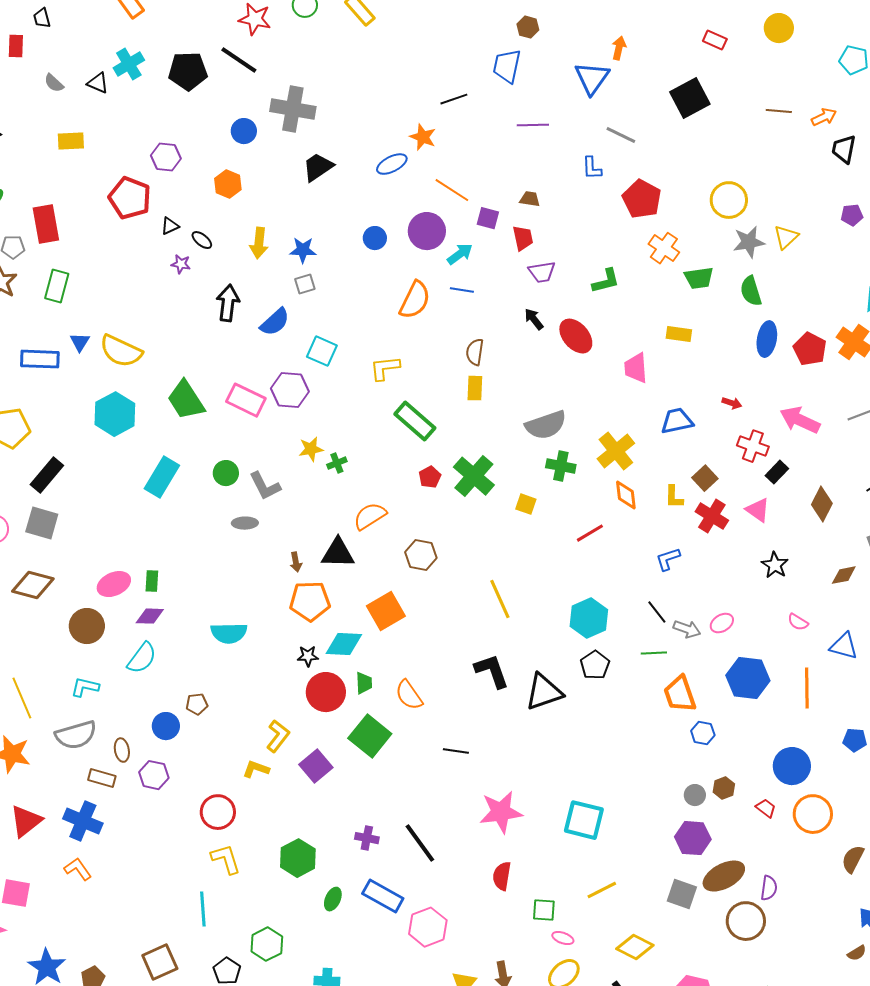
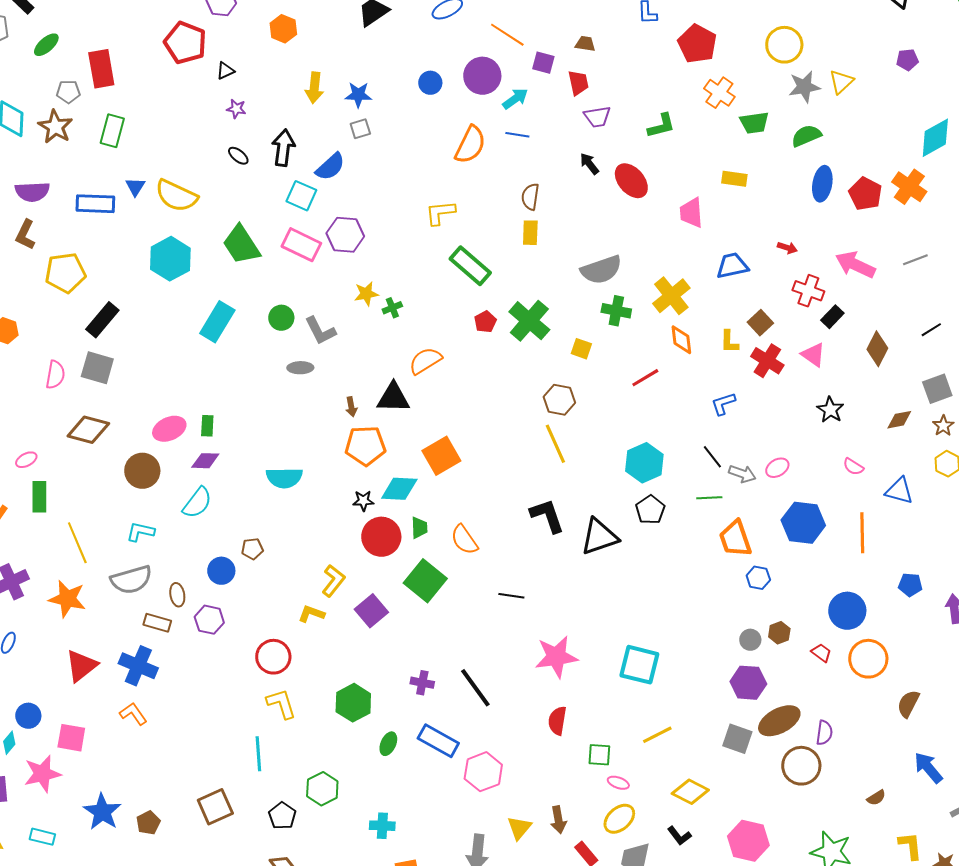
black ellipse: (202, 240) -> (238, 156), moved
green semicircle: (751, 291) -> (806, 136), turned 84
cyan square: (322, 351) -> (301, 196), moved
brown hexagon: (421, 555) -> (559, 400), moved
brown semicircle: (857, 953) -> (876, 798), moved

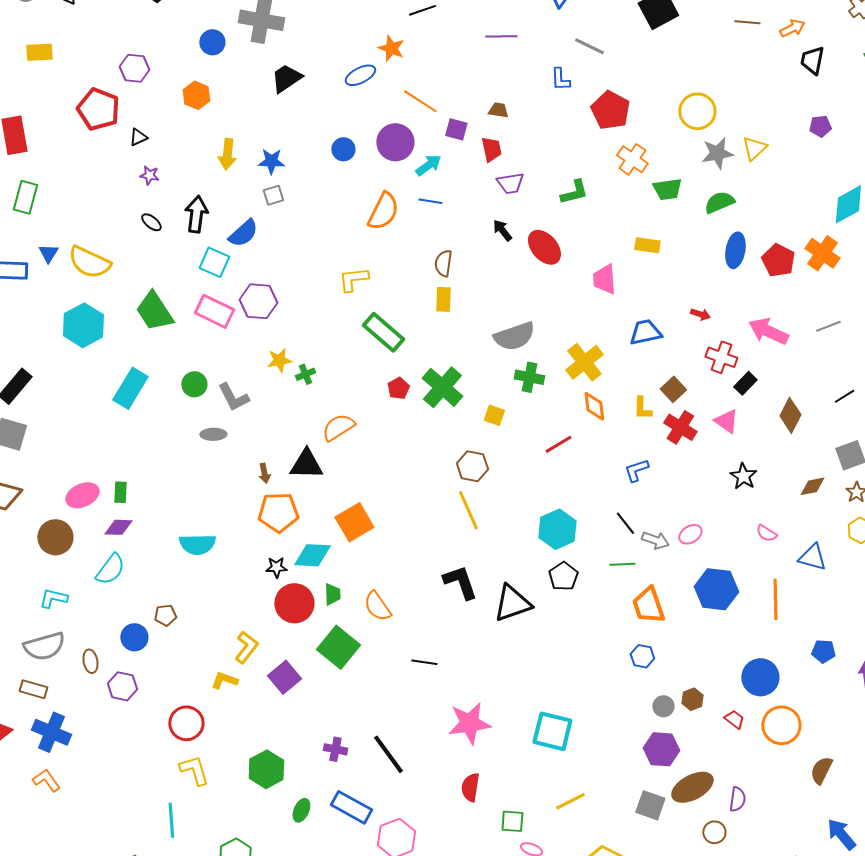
blue hexagon: (758, 578) -> (642, 656), moved
brown rectangle: (157, 623) -> (33, 689), moved
brown circle: (801, 766) -> (714, 832), size x0.6

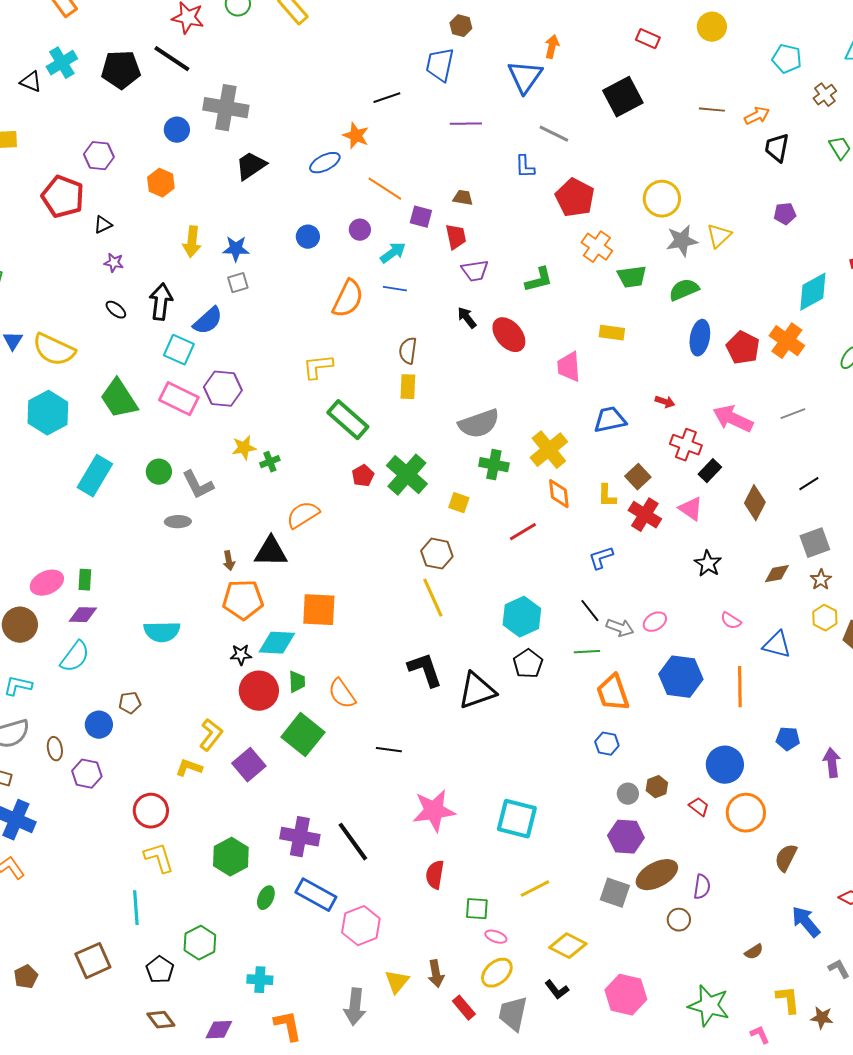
purple circle: (395, 142) -> (360, 230), size x0.6
orange square: (354, 522) -> (319, 610), turned 33
purple cross: (335, 749) -> (300, 837), size x1.6

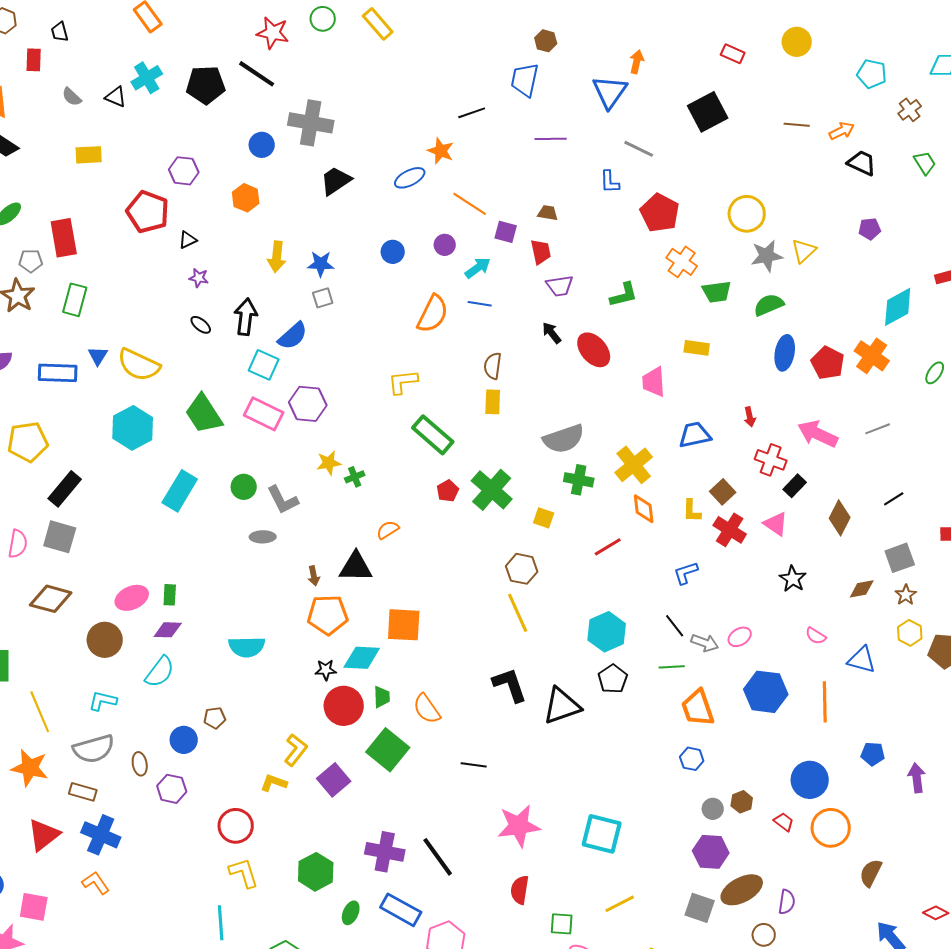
black trapezoid: (777, 148) -> (862, 163), turned 104
red arrow: (665, 402) -> (750, 417), turned 60
orange semicircle: (303, 515) -> (388, 530), size x0.7

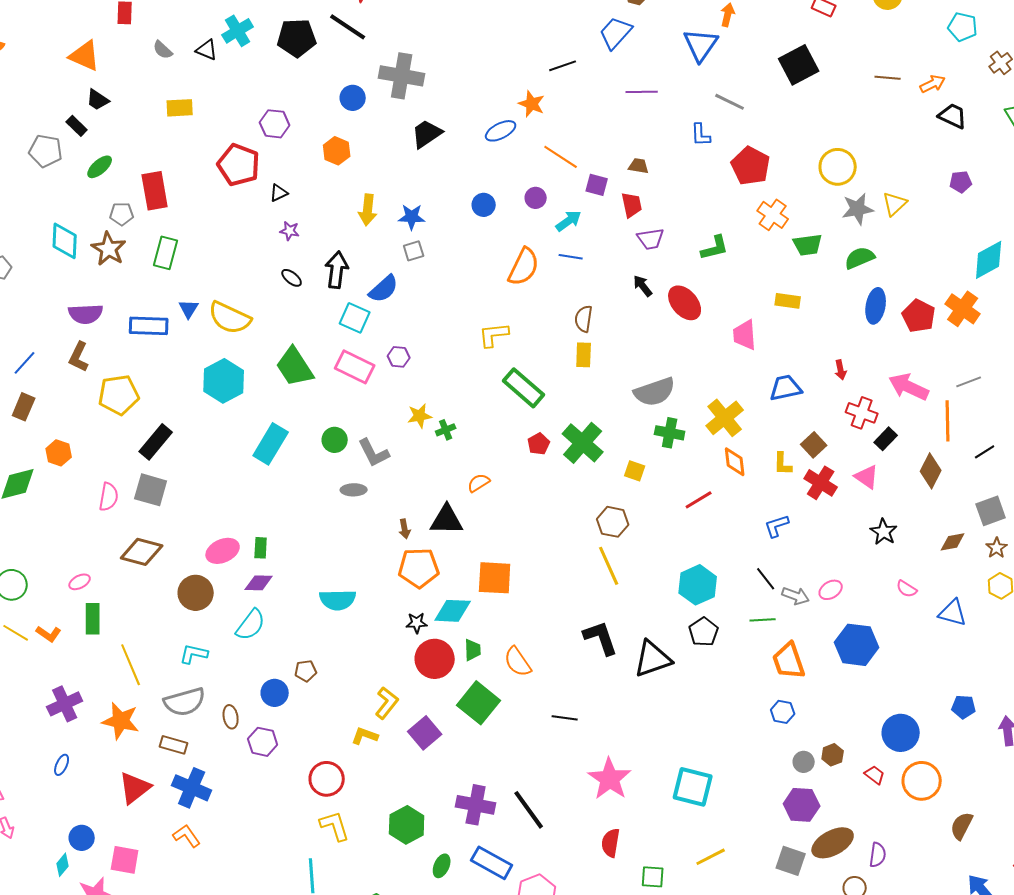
blue trapezoid: (525, 80) -> (616, 33), turned 30
purple hexagon: (308, 404) -> (399, 357), size x0.6
orange line: (825, 702) -> (948, 421), moved
pink star: (519, 826) -> (610, 779), turned -30

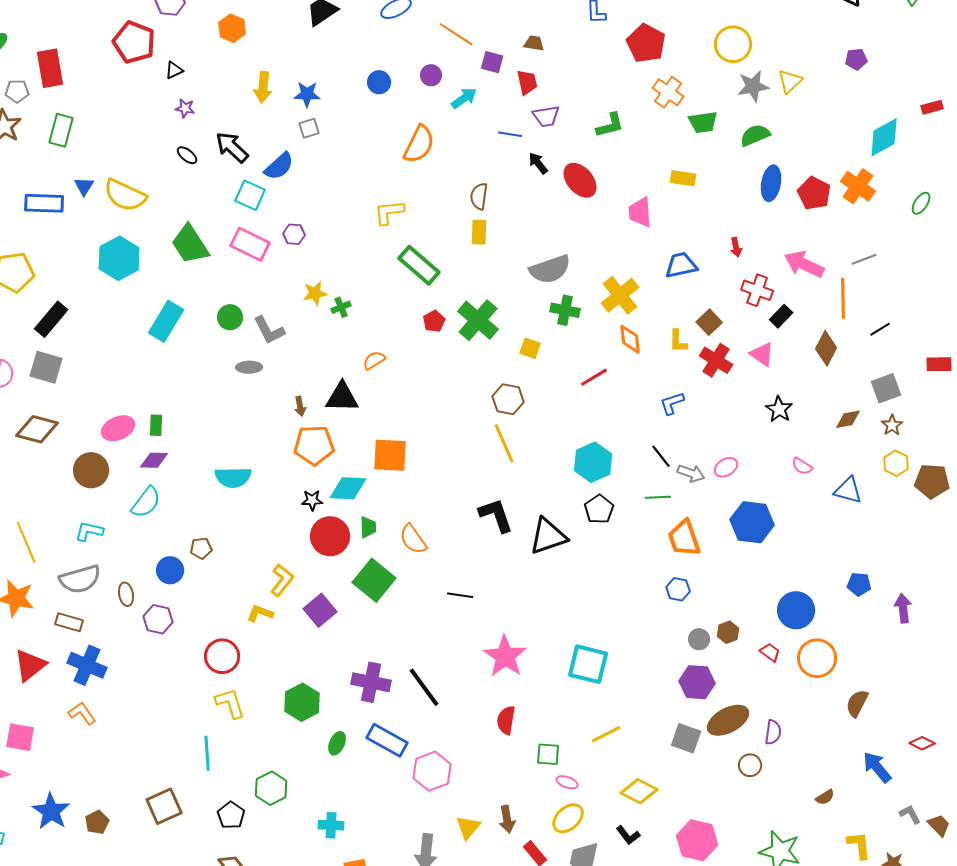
blue line: (571, 257) -> (510, 134), moved
black arrow: (337, 270) -> (232, 147), turned -54

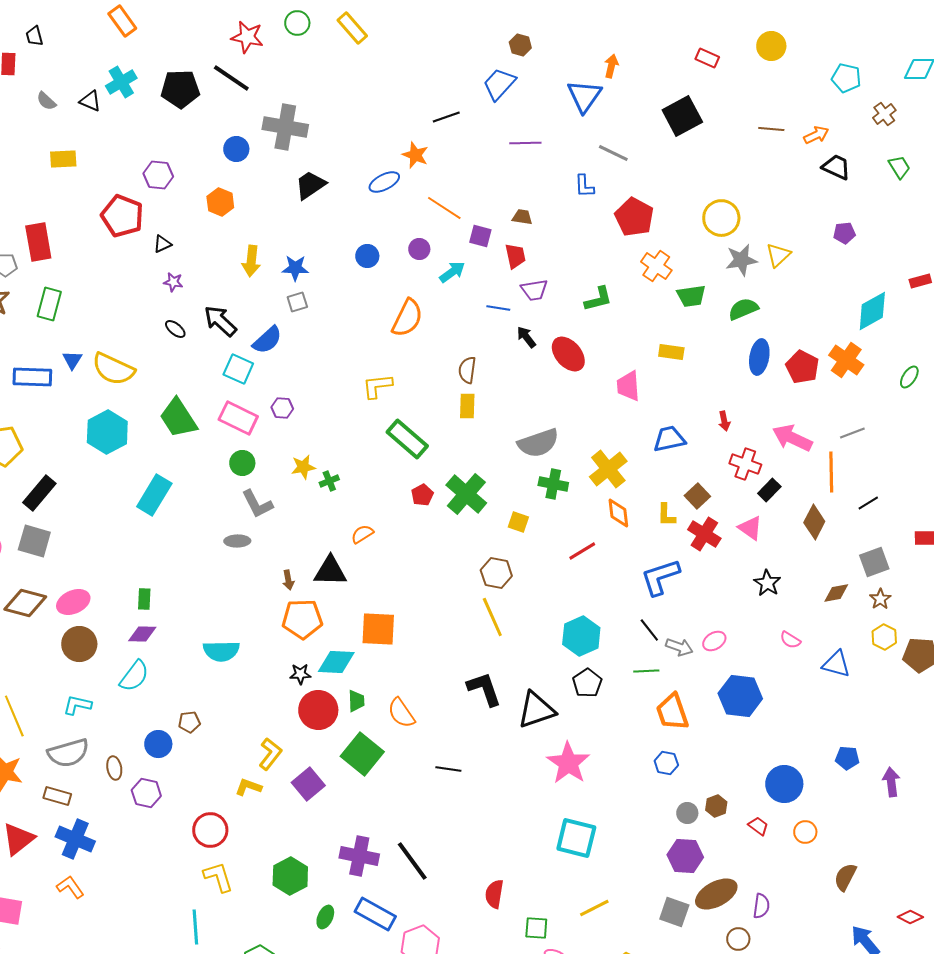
green circle: (230, 317) -> (242, 463), moved
blue L-shape: (672, 403) -> (660, 577), size x1.6
pink ellipse: (118, 428) -> (73, 602), moved
pink star: (505, 656) -> (568, 763), moved
orange circle: (817, 658) -> (805, 832), size x0.6

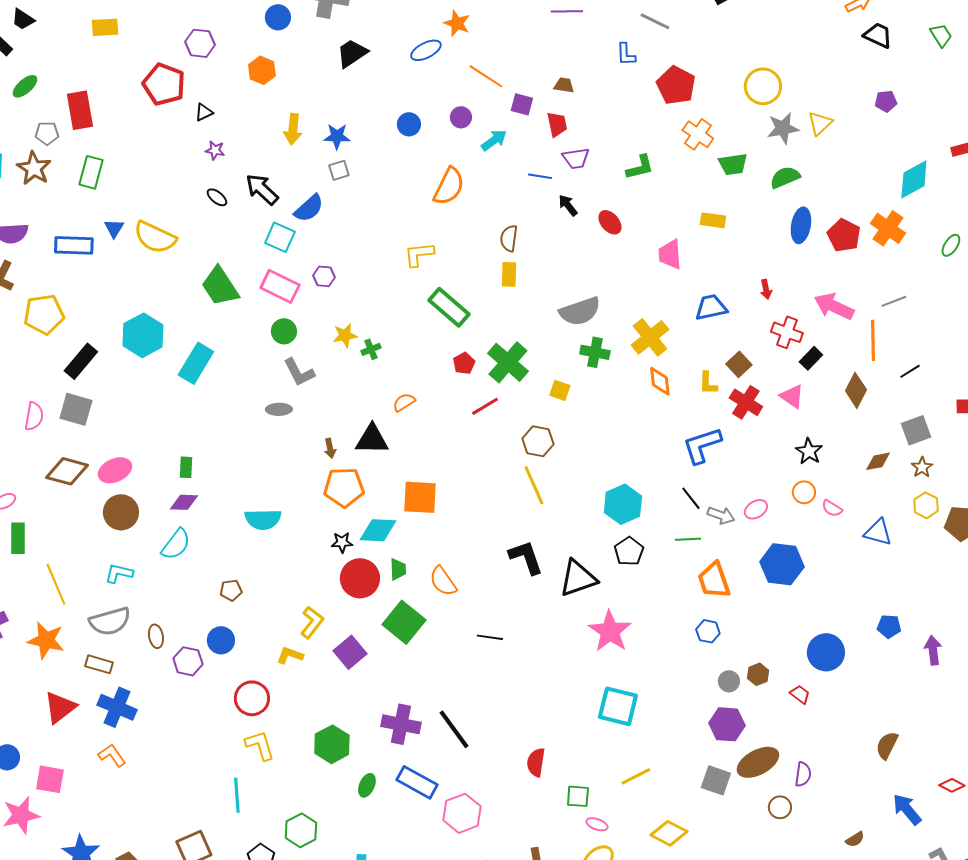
red ellipse: (568, 354) -> (610, 222), size x0.7
cyan hexagon: (107, 432) -> (143, 335), moved
red line: (582, 551) -> (485, 406), moved
blue circle: (158, 744) -> (221, 640), moved
orange circle: (805, 832) -> (804, 492), moved

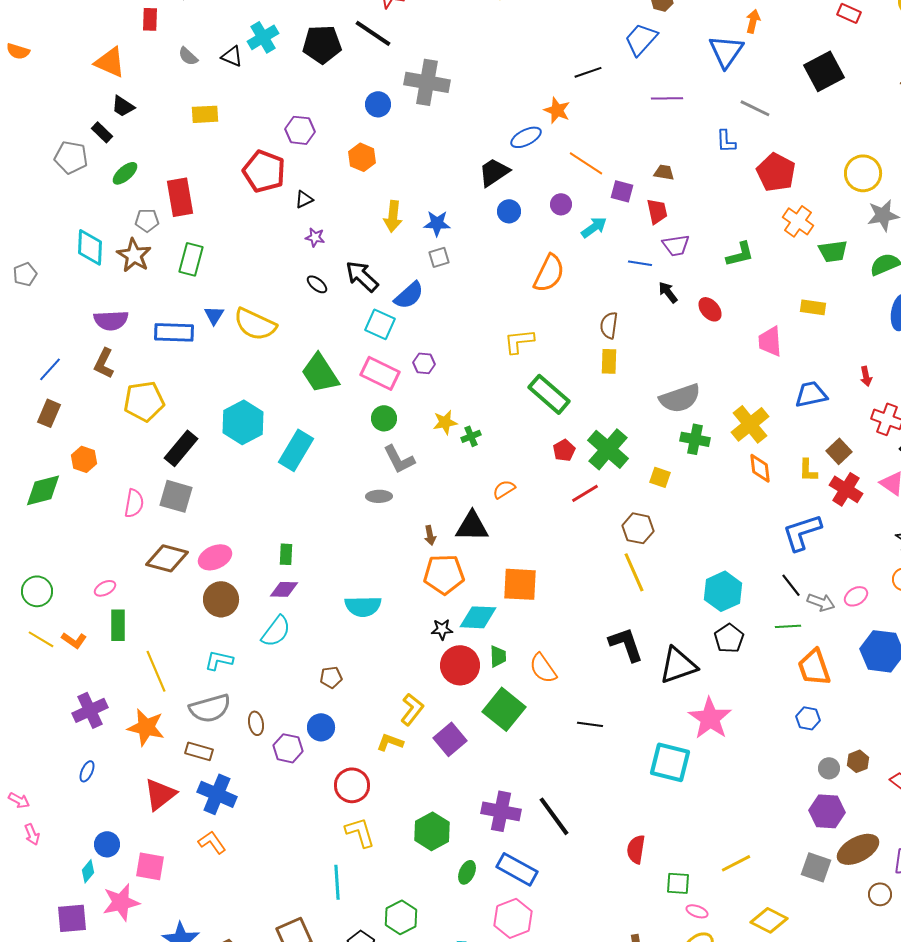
black trapezoid: (352, 53) -> (494, 172), moved
cyan square: (618, 706) -> (670, 762), moved
pink hexagon: (462, 813) -> (513, 918), moved

